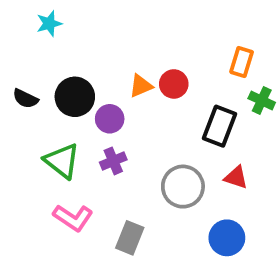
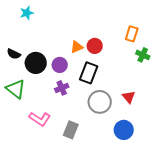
black circle: (75, 97) -> (36, 63), moved
black rectangle: (220, 126) -> (89, 73), moved
green triangle: (62, 161) -> (16, 89), moved
red triangle: (236, 177) -> (129, 97), turned 32

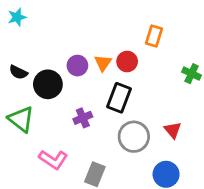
cyan star: (27, 13) -> (17, 17), moved
orange rectangle: (132, 34) -> (154, 36), moved
orange triangle: (77, 47) -> (103, 63), turned -32
purple circle: (60, 65) -> (77, 66), moved

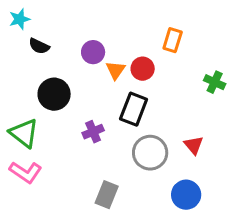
purple circle: (77, 66) -> (93, 52), moved
black semicircle: (18, 72) -> (39, 46), moved
pink L-shape: (53, 159) -> (26, 172), moved

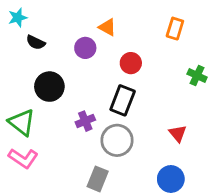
orange rectangle: (173, 40) -> (175, 29), moved
orange triangle: (116, 70) -> (107, 27), moved, turned -36
gray circle: (150, 153) -> (117, 140), moved

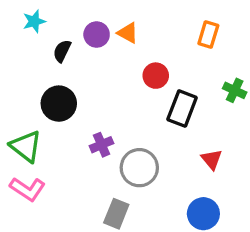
cyan star: (18, 18) -> (34, 21), moved
black semicircle: (36, 42) -> (62, 51), moved, turned 90
purple circle: (85, 48) -> (97, 35), moved
black rectangle: (123, 100) -> (182, 108), moved

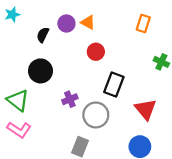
cyan star: (34, 21) -> (12, 14), moved
red circle: (156, 76) -> (96, 52), moved
black rectangle: (182, 108) -> (114, 84), moved
red triangle: (212, 159) -> (146, 109), size x1.5

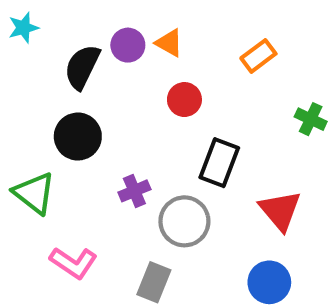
orange rectangle: (143, 24) -> (258, 56), moved, turned 36
black semicircle: (43, 35) -> (82, 67), size x1.5
pink L-shape: (19, 130) -> (73, 263), moved

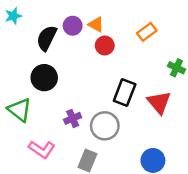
red circle: (184, 100) -> (105, 45), moved
purple cross: (134, 191) -> (73, 118), moved
red triangle: (280, 210) -> (159, 102), moved

